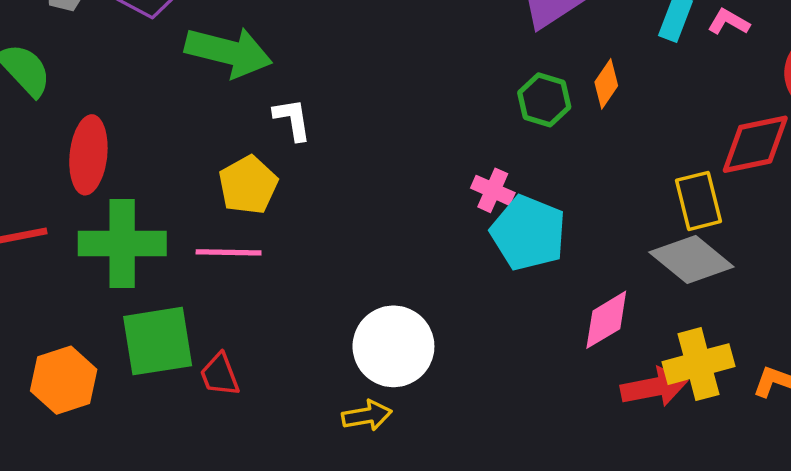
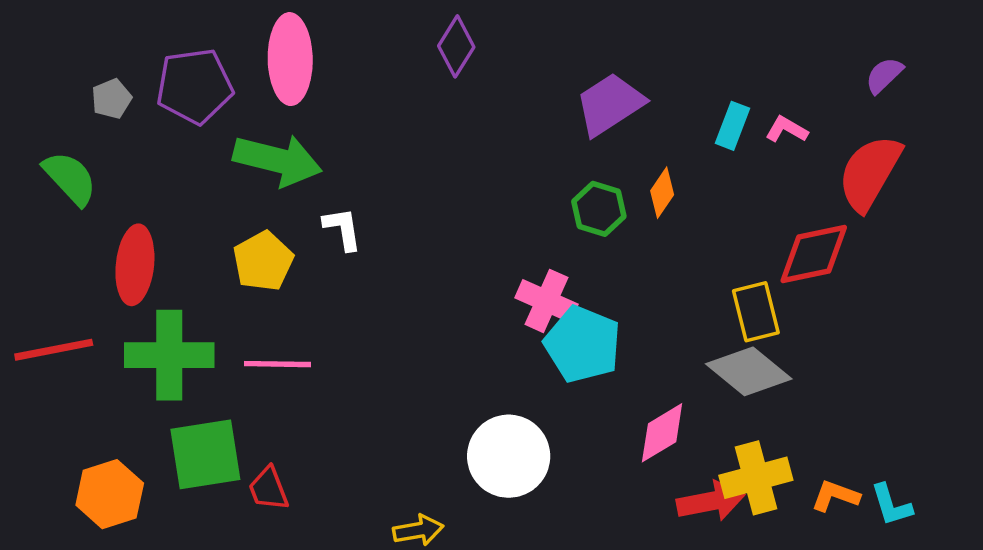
yellow pentagon: (248, 185) -> (263, 261), moved
pink cross: (493, 190) -> (547, 301), size x1.4
white circle: (393, 346) -> (509, 456), moved

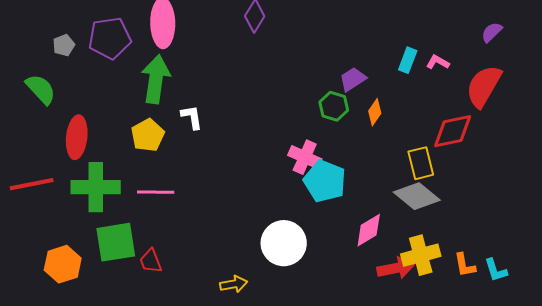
purple trapezoid: (610, 104) -> (353, 79), moved, size x0.7
green arrow: (278, 160) -> (156, 79), turned -96
orange diamond: (662, 193) -> (375, 112), moved
orange L-shape: (835, 496) -> (465, 265), turned -120

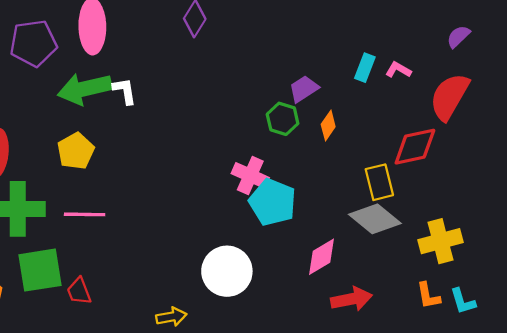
green arrow: (156, 79) -> (85, 89), turned -111
white L-shape: (192, 117) -> (125, 91), moved
yellow cross: (421, 255) -> (441, 241), moved

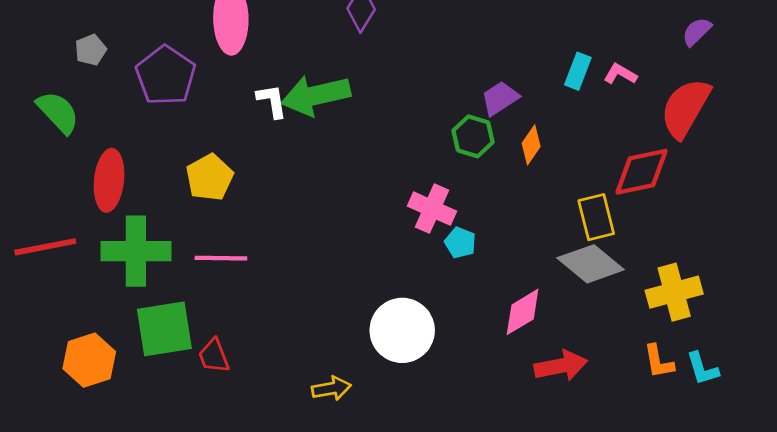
purple pentagon: (33, 43) -> (166, 75), moved, turned -30
green arrow: (85, 89) -> (316, 95), moved
cyan pentagon: (273, 202) -> (460, 243), size x0.5

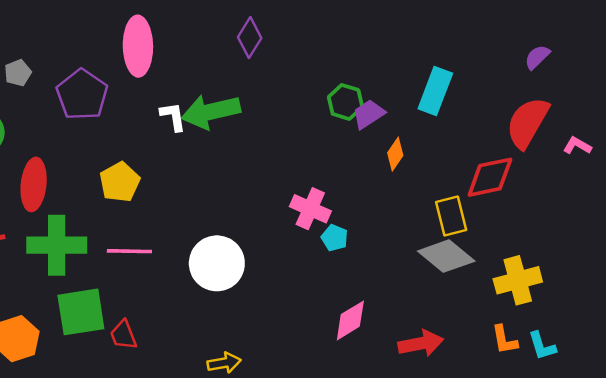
cyan rectangle: (578, 71) -> (435, 91), size x1.5
pink L-shape: (620, 74) -> (577, 146), moved
green hexagon: (473, 136) -> (345, 102), moved
pink diamond: (523, 312) -> (350, 320), moved
white circle: (402, 330) -> (217, 263), moved

